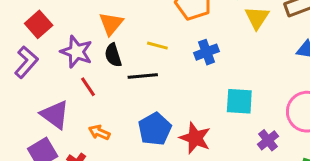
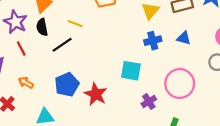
blue cross: (207, 52) -> (153, 41), moved
black line: (143, 76) -> (62, 45), turned -35

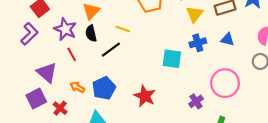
cyan square: (131, 71) -> (172, 59), moved
blue pentagon: (67, 85) -> (104, 88), moved

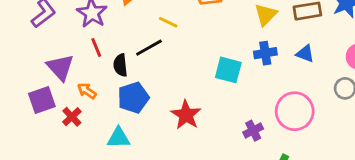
black semicircle: (91, 33) -> (120, 65), moved
orange arrow: (77, 87) -> (87, 91), moved

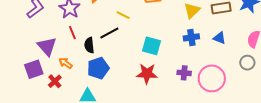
cyan square: (228, 70) -> (151, 46), moved
red star: (186, 115) -> (147, 74), moved, turned -30
purple cross: (253, 131) -> (184, 73), moved, turned 32

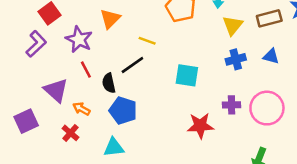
blue pentagon: (98, 68) -> (123, 111), turned -30
purple square: (34, 69) -> (26, 121), moved
red star: (147, 74) -> (200, 126), moved

